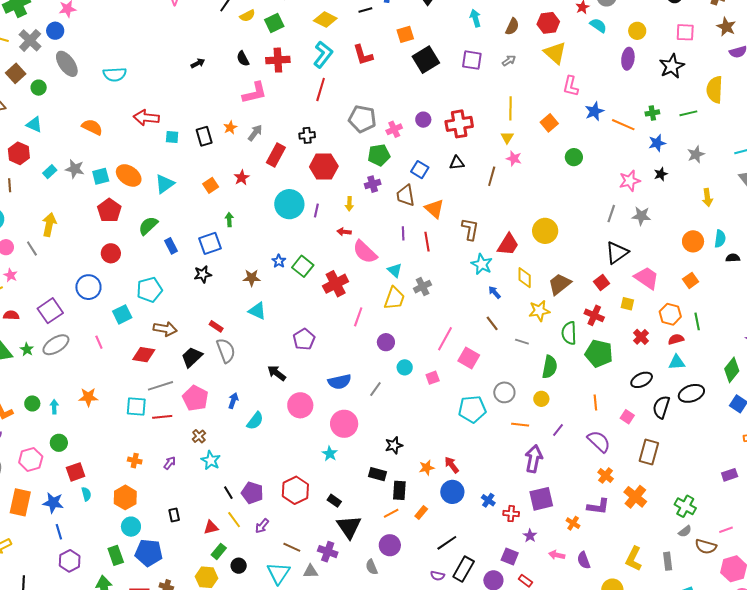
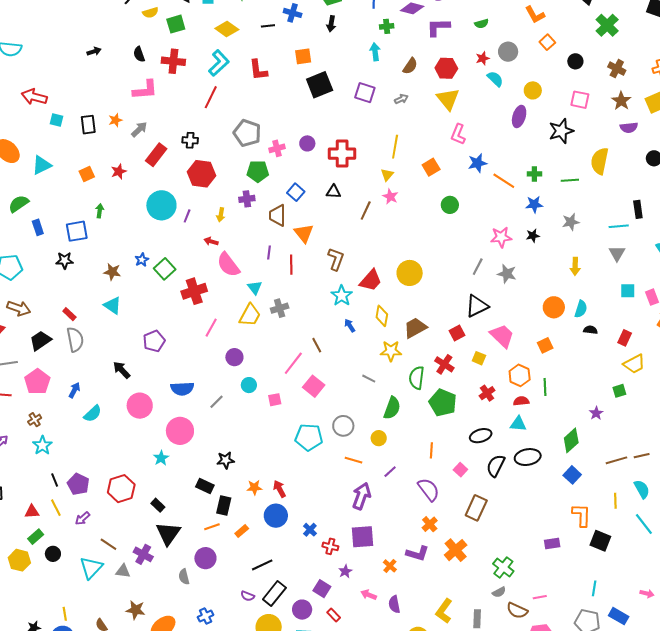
brown line: (492, 323) -> (317, 345), moved

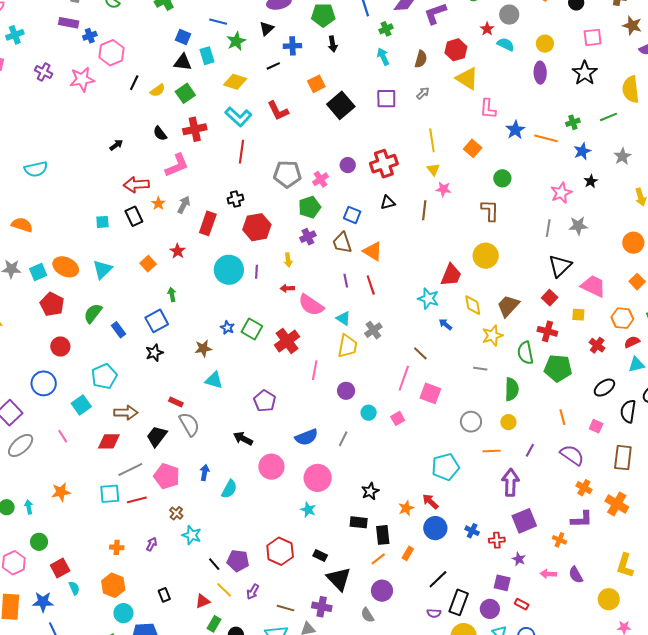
cyan L-shape: (219, 63) -> (238, 117), turned 104
red arrow: (34, 97) -> (136, 185), moved
brown L-shape: (336, 259) -> (490, 211), moved
cyan pentagon: (309, 437) -> (445, 467), moved

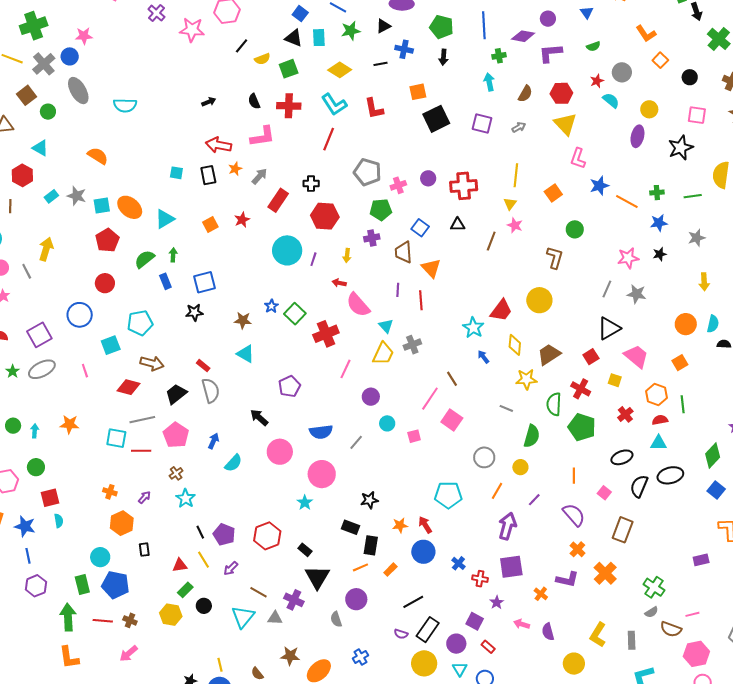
green arrow: (172, 294) -> (173, 255), moved
orange line: (492, 451) -> (497, 491), turned -72
orange hexagon: (113, 585) -> (122, 523), moved

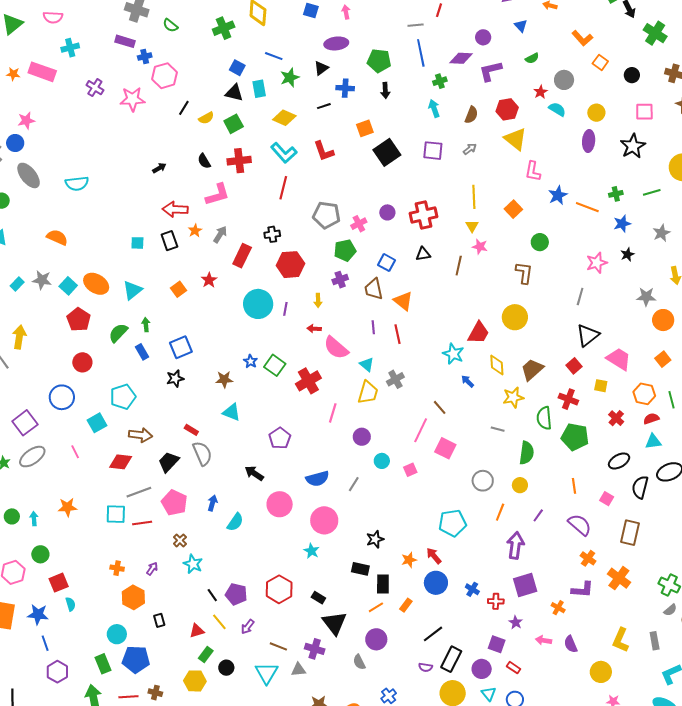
cyan square: (102, 205) -> (68, 286), turned -30
gray star: (637, 294) -> (646, 297), moved

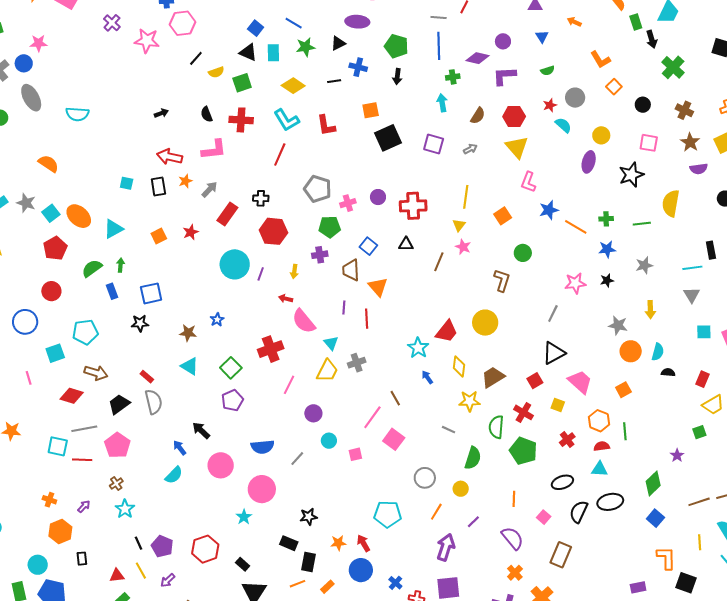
green square: (275, 365) -> (231, 368), moved
blue arrow: (212, 503) -> (180, 448), moved, turned -63

